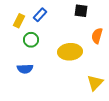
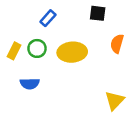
yellow rectangle: (19, 21) -> (14, 51), moved
yellow ellipse: (70, 52) -> (72, 52), moved

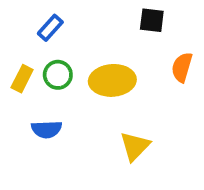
blue rectangle: (48, 18) -> (50, 28), moved
yellow triangle: (115, 101) -> (135, 146), moved

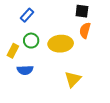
orange semicircle: (182, 67) -> (85, 30), moved
yellow rectangle: (22, 79) -> (13, 51), moved

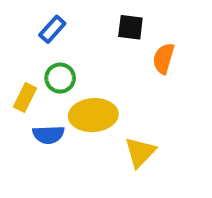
black square: (82, 11) -> (130, 27), moved
yellow ellipse: (61, 44) -> (93, 115), moved

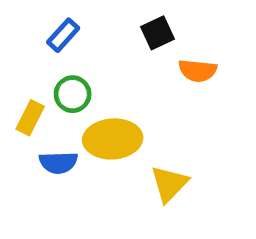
black square: (130, 27) -> (157, 33), turned -32
orange semicircle: (164, 58) -> (198, 71), turned -100

